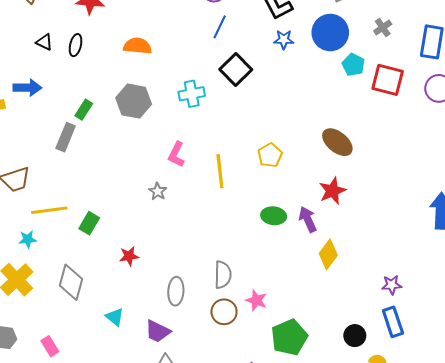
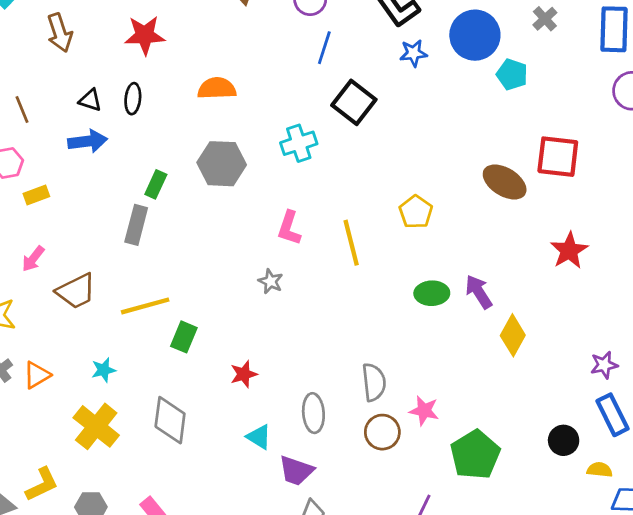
red square: (388, 80) -> (558, 157), moved
blue arrow: (27, 88) -> (88, 141), moved
red star: (332, 191) -> (569, 251), moved
yellow line: (49, 210) -> (145, 306), moved
cyan triangle: (115, 317) -> (259, 437), moved

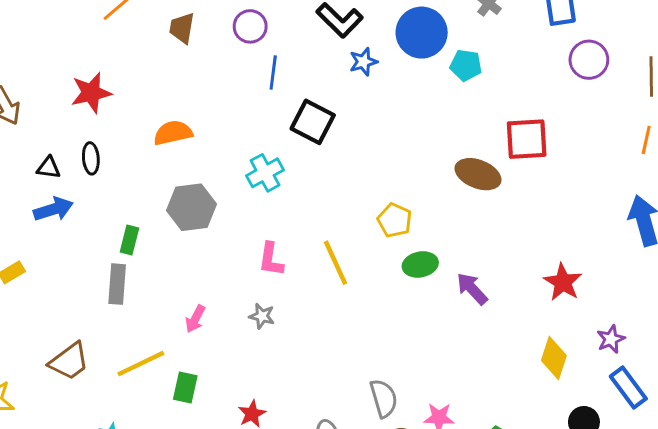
red star: (569, 251) -> (563, 282), moved
pink arrow: (33, 259) -> (195, 319), moved
green ellipse: (432, 293) -> (420, 264), moved
yellow diamond: (513, 335) -> (554, 358), moved

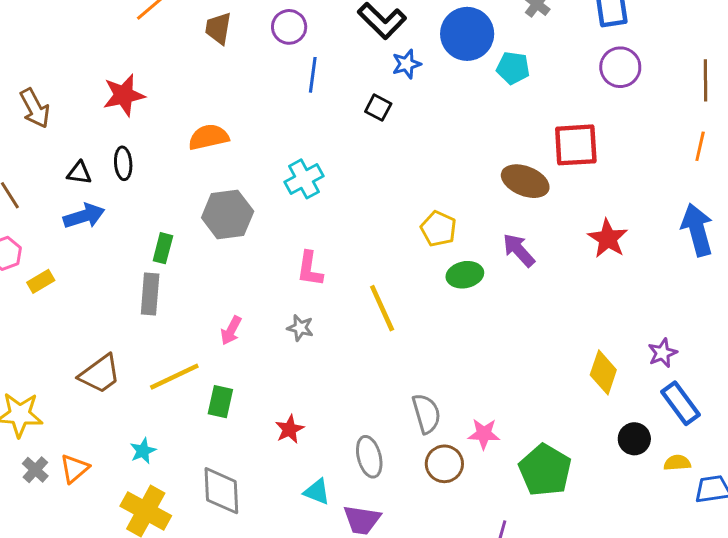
purple circle: (589, 60) -> (620, 67), moved
black square: (313, 122) -> (378, 108), moved, size x0.6
yellow line: (335, 263) -> (382, 308), moved
red star: (563, 282) -> (608, 239), moved
purple arrow: (472, 289) -> (519, 250), moved

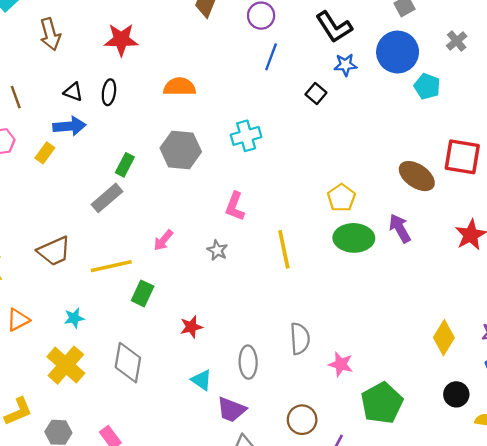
green ellipse: (465, 275) -> (354, 238), size x1.4
yellow rectangle: (41, 281) -> (45, 153), moved, turned -36
gray rectangle: (150, 294) -> (107, 198), turned 32
brown circle: (444, 464) -> (302, 420), moved

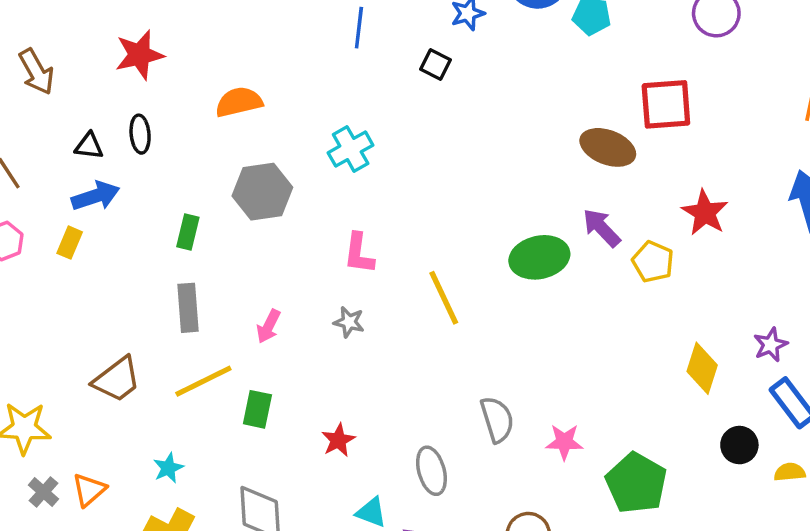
gray rectangle: (107, 198) -> (188, 308), moved, turned -40
yellow pentagon: (341, 198) -> (653, 262), moved

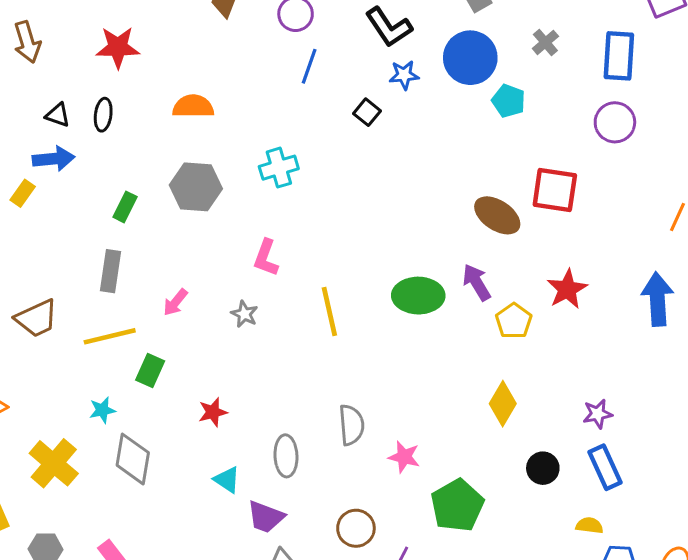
yellow diamond: (702, 368) -> (503, 404), moved
black circle: (739, 445) -> (543, 468), moved
cyan star: (168, 468) -> (102, 410), moved

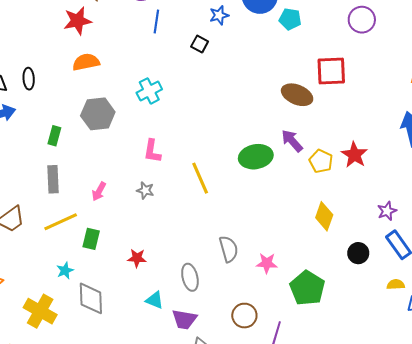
red star: (118, 47) -> (78, 21), moved
red star: (567, 289) -> (354, 155), moved
red star: (213, 412) -> (137, 258), turned 30

